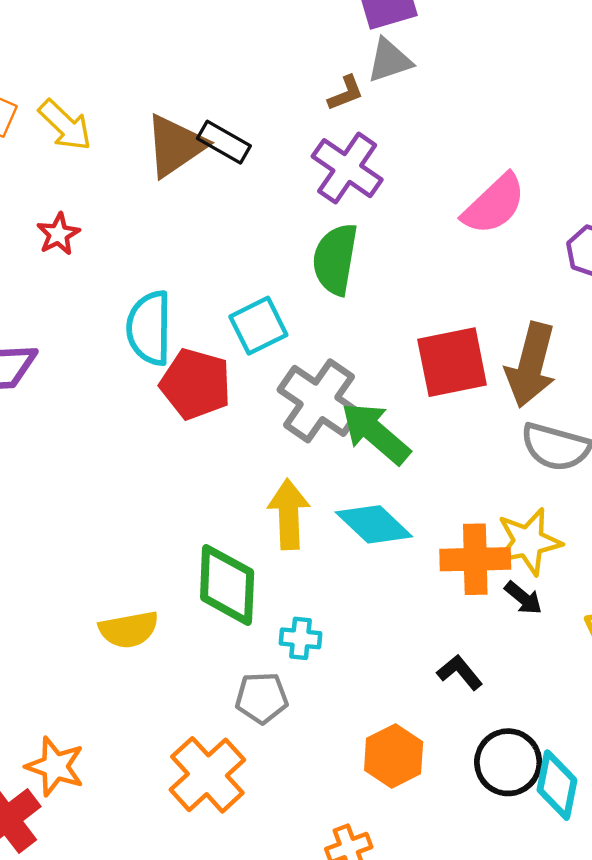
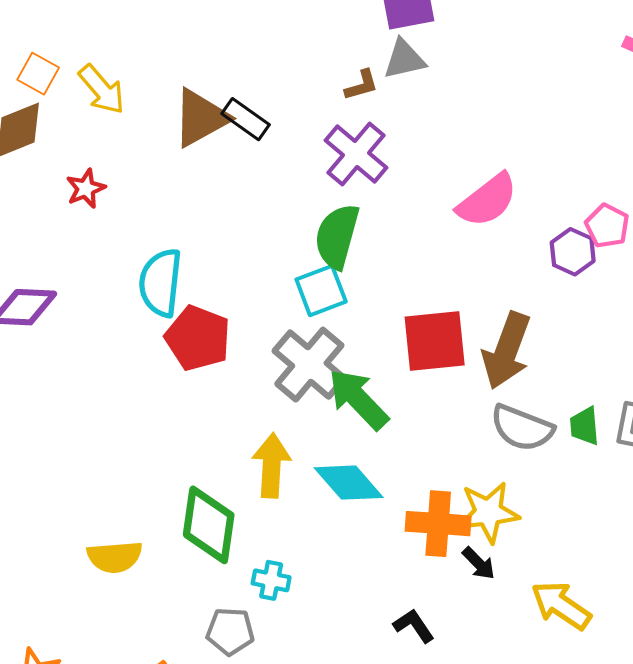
cyan square: (258, 326) -> (321, 291), moved

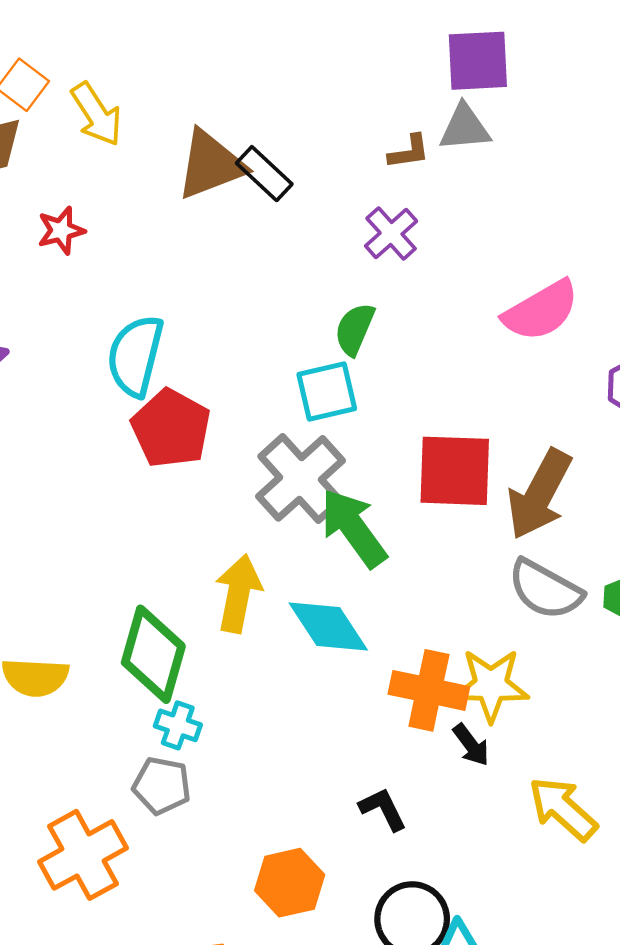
purple cross: (356, 154) -> (391, 233), size x0.7
green semicircle: (337, 236) -> (355, 329), size x0.7
cyan cross: (271, 580) -> (178, 725), moved

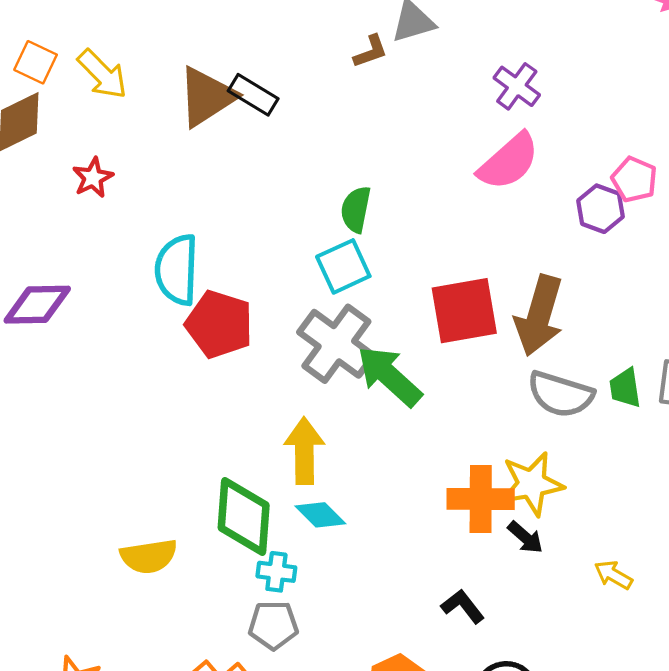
purple cross: (391, 233) -> (517, 86), moved
cyan diamond: (328, 627) -> (320, 515), moved, size x0.7
yellow arrow: (563, 809) -> (613, 575), size x0.6

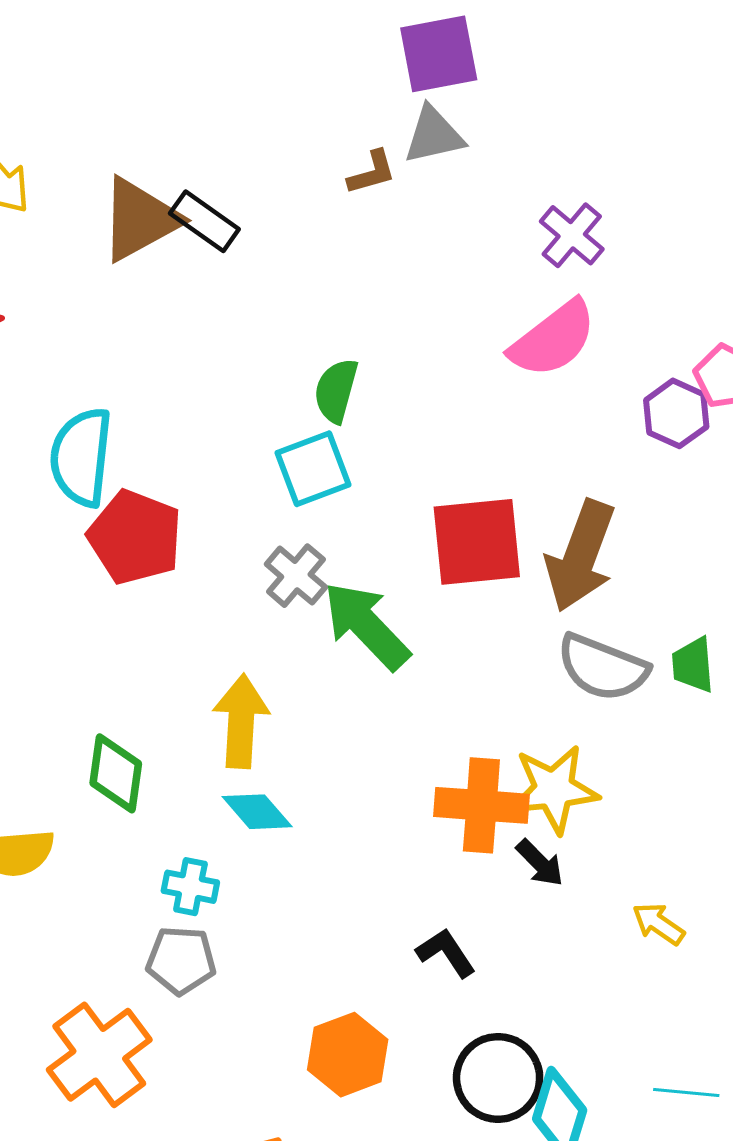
gray cross: (336, 344) -> (296, 576), size x0.6
green diamond: (244, 517) -> (116, 773), moved, size x0.7

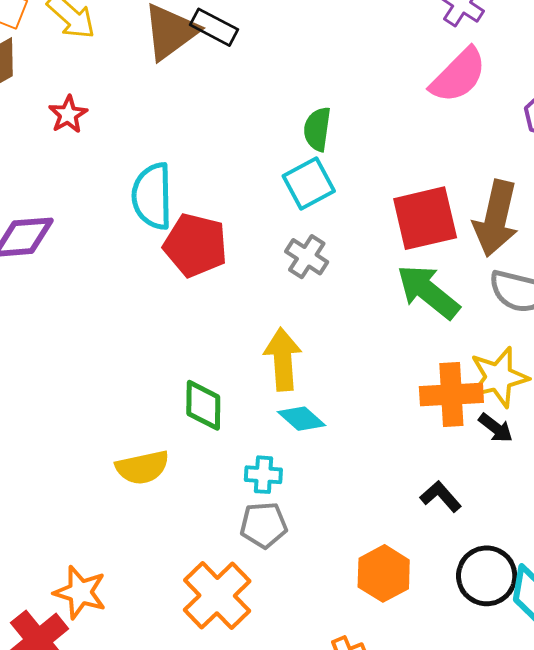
green arrow: (366, 626) -> (428, 292), moved

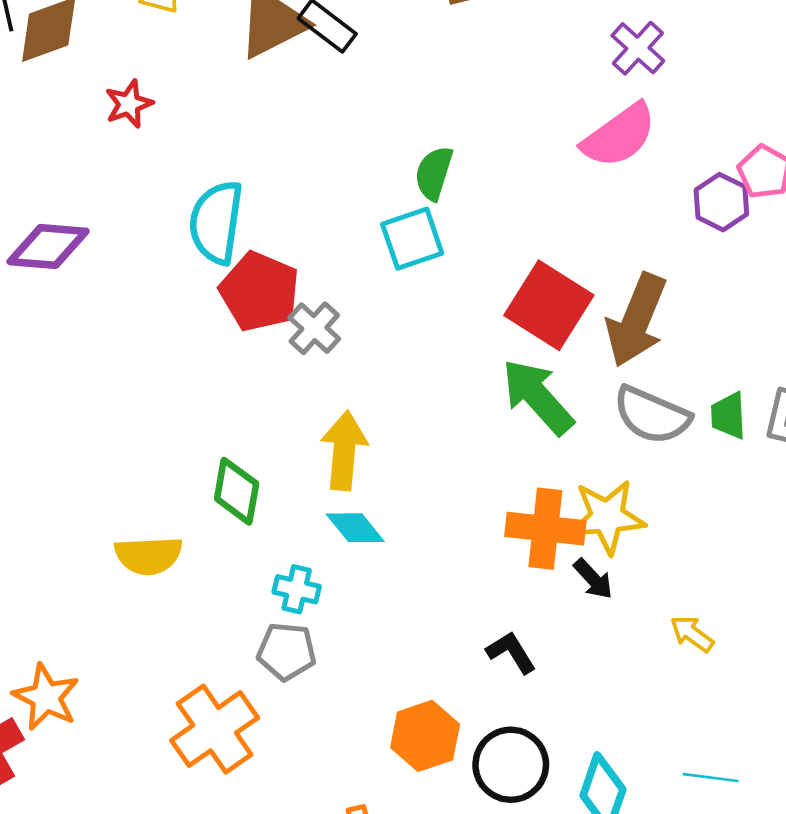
red square: (425, 218) -> (549, 305), turned 36
gray cross: (307, 257) -> (314, 328), moved
black circle: (487, 576) -> (511, 765), moved

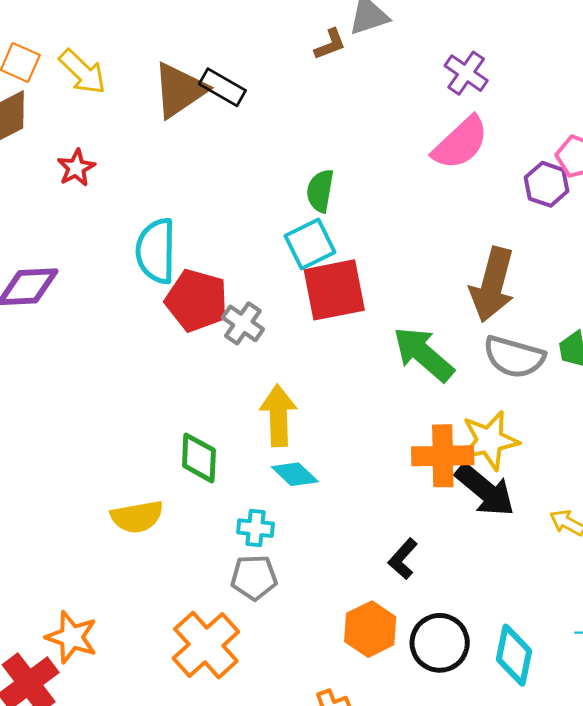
red square: (549, 305) -> (334, 290), moved, turned -36
black arrow: (593, 579) -> (485, 490), size x1.8
black L-shape: (511, 652) -> (403, 559), moved, turned -99

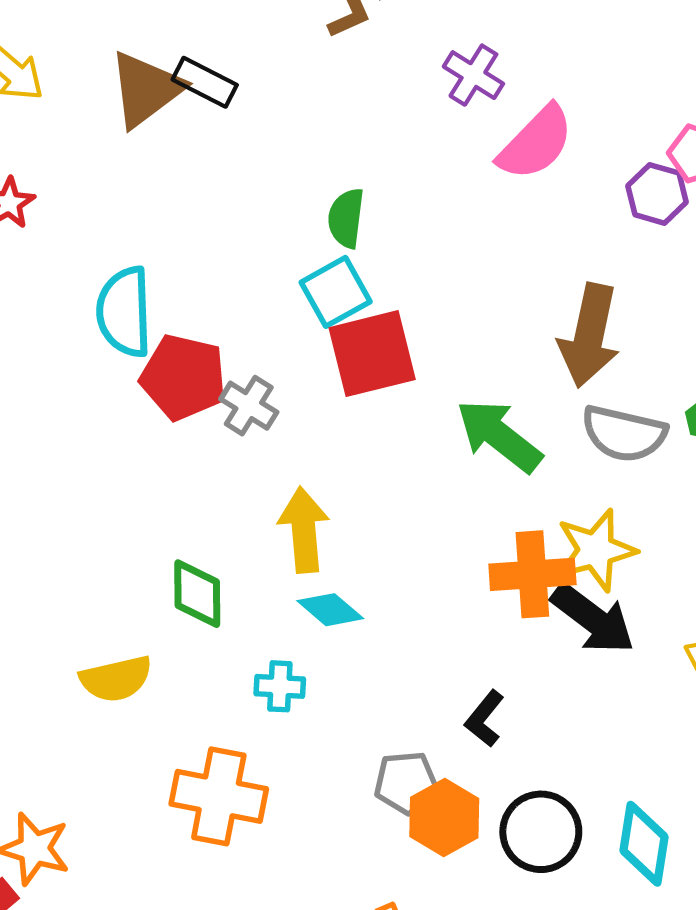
purple cross: (466, 73) -> (473, 75), moved
gray pentagon: (254, 577) -> (406, 783), moved
orange cross: (206, 645) -> (219, 796), moved, turned -34

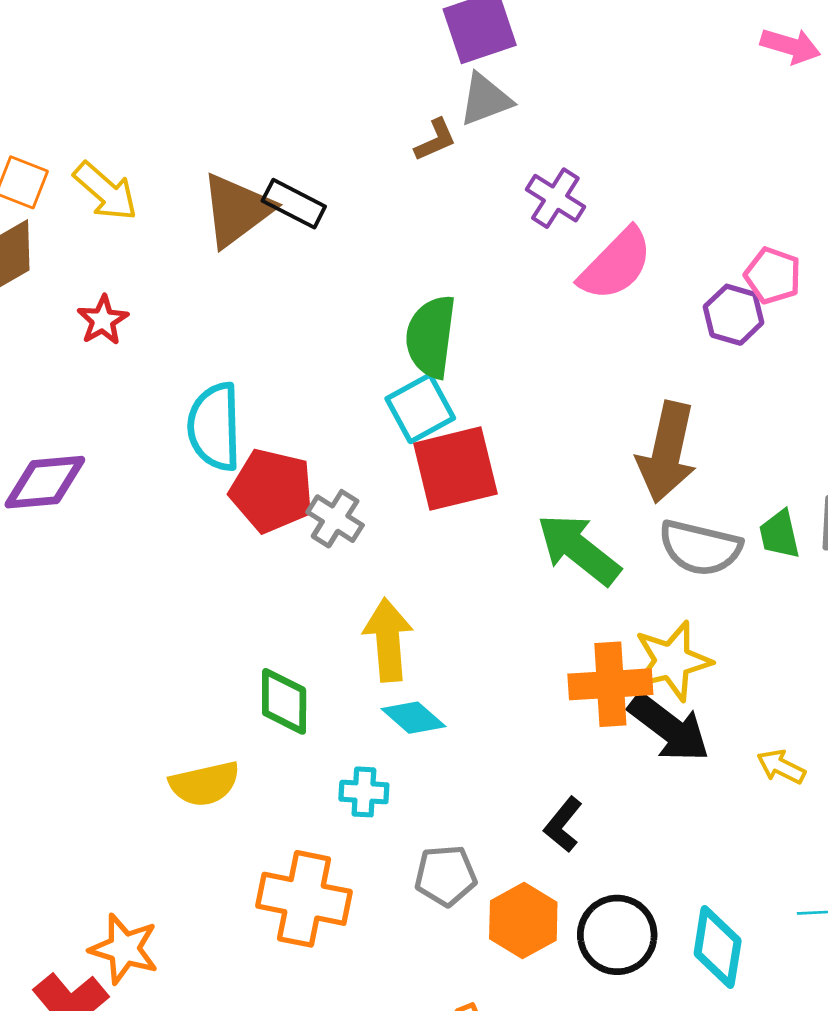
green semicircle: (346, 218) -> (431, 337), size x1.4
gray pentagon: (406, 783) -> (446, 876), moved

